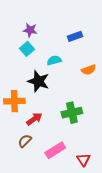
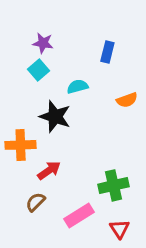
blue rectangle: (75, 36) -> (107, 52), turned -56
green cross: (72, 113) -> (113, 185), moved

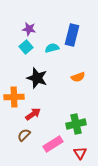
blue rectangle: (107, 52) -> (72, 35), size x1.5
cyan semicircle: (77, 87) -> (52, 48), moved
orange semicircle: (127, 100) -> (78, 77), moved

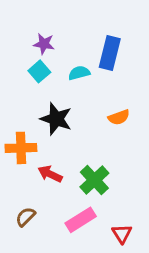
red arrow: (33, 114) -> (50, 174), turned -119
green cross: (76, 124) -> (94, 180), moved, turned -30
brown semicircle: (24, 135) -> (26, 217), moved

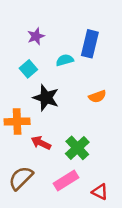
purple star: (44, 44) -> (36, 36), turned -30
cyan square: (39, 71) -> (28, 69), moved
brown semicircle: (26, 217) -> (21, 178), size x1.5
red triangle: (122, 234) -> (100, 192), turned -30

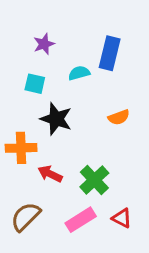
cyan square: (28, 69) -> (35, 84), turned -36
red triangle: (100, 192) -> (122, 218), moved

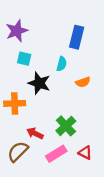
purple star: (44, 44) -> (17, 31), moved, size x1.5
cyan semicircle: (79, 73) -> (62, 64), moved, turned 120
red arrow: (50, 174) -> (35, 133), moved

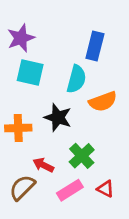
cyan square: (24, 59) -> (30, 72), size x1.5
cyan semicircle: (62, 64) -> (76, 79), size x1.5
orange semicircle: (83, 82) -> (103, 102), size x1.5
black star: (39, 83) -> (58, 117), moved

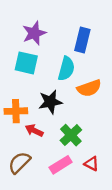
purple star: (21, 38) -> (34, 33), moved
black star: (58, 117) -> (50, 102), turned -30
red arrow: (43, 165) -> (34, 131), moved

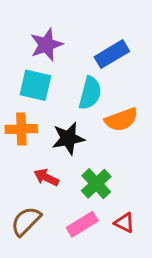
blue rectangle: (82, 40) -> (112, 54), turned 45
orange cross: (16, 111) -> (21, 129), moved

